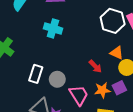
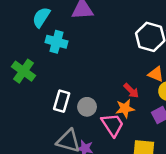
cyan cross: (53, 28) -> (57, 42), moved
orange star: (102, 90) -> (125, 109), moved

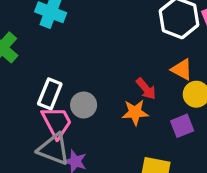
pink trapezoid: (113, 125) -> (57, 122), moved

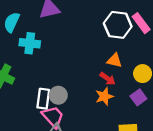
orange triangle: (182, 69) -> (114, 60), moved
gray circle: (84, 105) -> (58, 95), moved

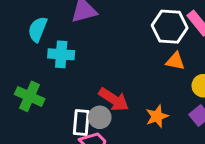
orange triangle: (114, 60) -> (175, 61), moved
red arrow: (108, 79) -> (114, 99), moved, size x1.5

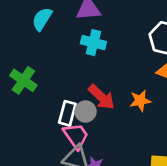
cyan cross: (61, 54) -> (93, 43), moved
orange star: (157, 116) -> (140, 101), moved

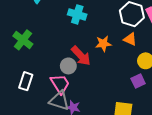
orange star: (140, 101) -> (103, 44), moved
white rectangle: (67, 113) -> (26, 81), moved

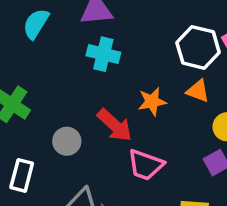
gray circle: (68, 66) -> (67, 141), moved
pink trapezoid: (60, 84) -> (146, 165), moved, turned 145

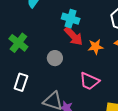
red arrow: (115, 125) -> (74, 36), moved
gray circle: (67, 141) -> (55, 58), moved

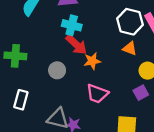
green cross: (18, 43) -> (15, 56), turned -30
orange star: (95, 47) -> (92, 61), moved

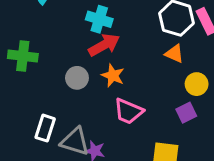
red arrow: (76, 45) -> (104, 45), turned -75
orange star: (92, 61) -> (113, 76), moved, turned 30
white rectangle: (21, 100) -> (45, 128), moved

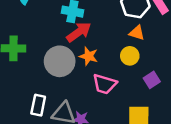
gray circle: (77, 78) -> (60, 61), size x1.6
yellow circle: (197, 84) -> (130, 56), moved

